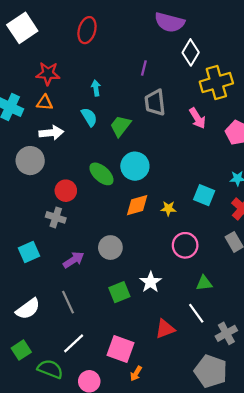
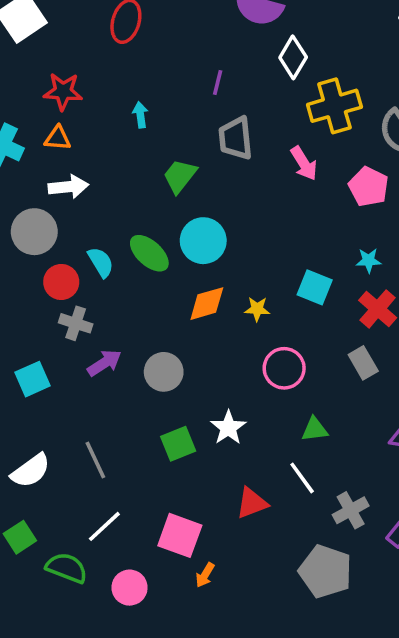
cyan semicircle: (89, 117) -> (101, 262), moved
red circle: (66, 191) -> (61, 282), moved
purple arrow: (74, 260) -> (104, 363), moved

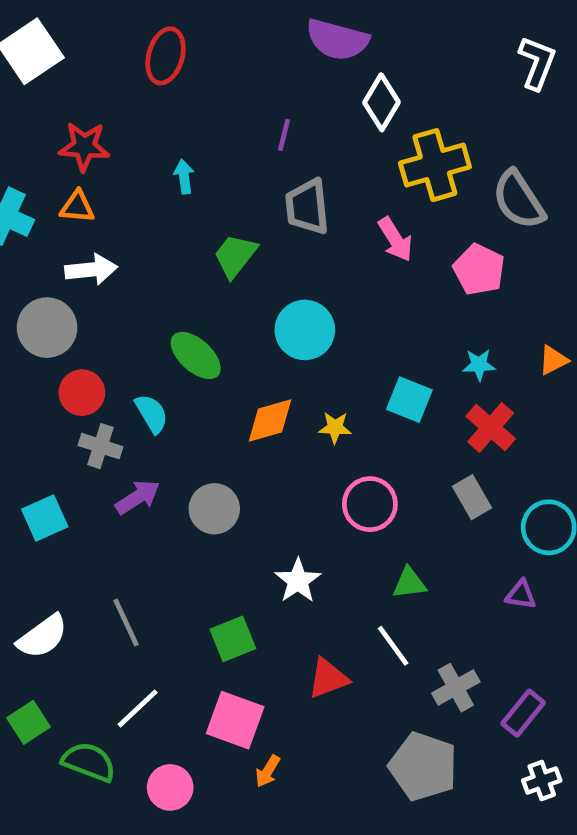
cyan circle: (203, 241) -> (305, 330), moved
cyan semicircle: (101, 262) -> (152, 414), moved
green square: (178, 444) -> (233, 639), moved

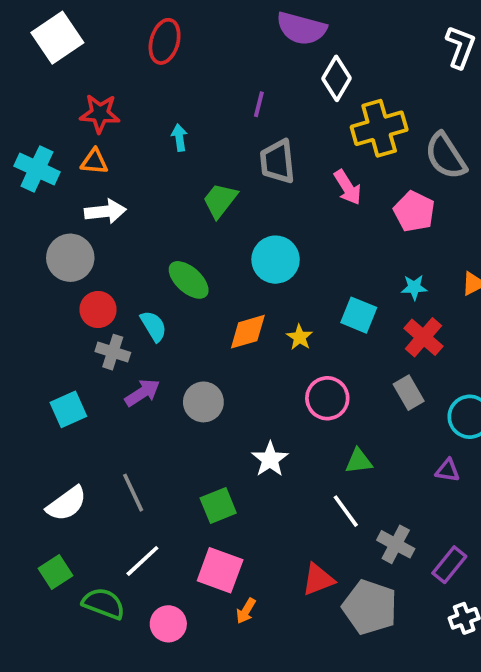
yellow star: (335, 427) -> (300, 337), turned 30
red triangle: (328, 678) -> (318, 579), moved
gray cross: (456, 688) -> (396, 544), turned -33

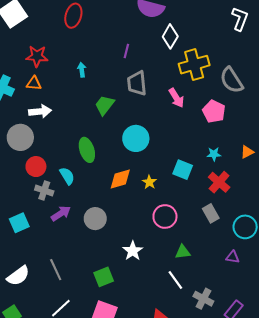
green ellipse: (189, 280) -> (87, 150), turned 30

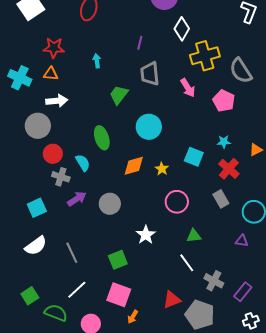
orange triangle: (247, 152) -> (256, 150), moved
white semicircle: (18, 276) -> (36, 246), moved

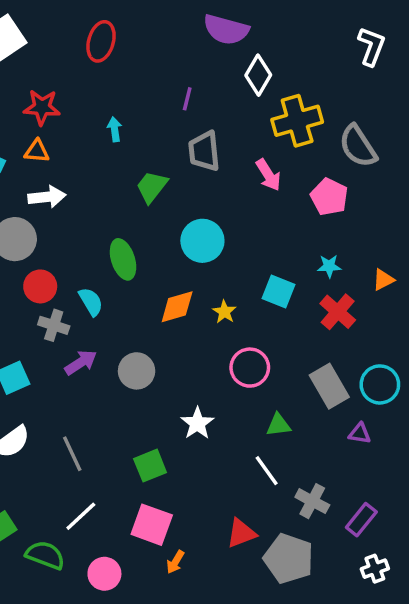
gray rectangle: (221, 199) -> (329, 386), moved, size x1.4

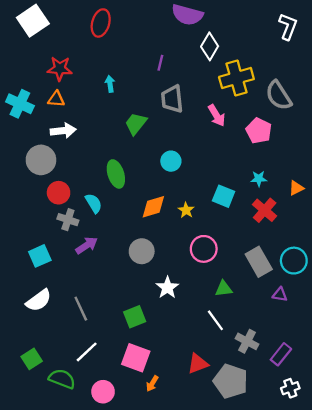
cyan circle: (202, 241) -> (171, 161), size x0.7
gray circle: (137, 371) -> (142, 251), moved

